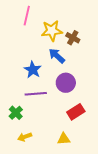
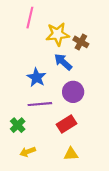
red rectangle: (76, 112) -> (66, 124), moved

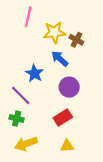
purple line: (40, 104) -> (21, 95), moved, turned 50
green cross: (18, 125) -> (17, 119), turned -32
yellow arrow: (28, 152) -> (26, 144), size x1.5

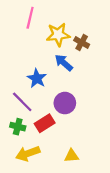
purple circle: (69, 87) -> (65, 103), moved
red rectangle: (63, 117) -> (45, 123), moved

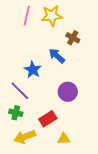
yellow star: (58, 35) -> (52, 16), moved
purple circle: (65, 103) -> (68, 92), moved
red rectangle: (45, 123) -> (48, 119), moved

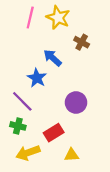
yellow star: (52, 16) -> (58, 18), turned 30
blue arrow: (57, 56) -> (53, 58), moved

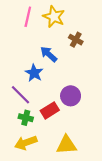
green cross: (18, 126) -> (26, 118), moved
red rectangle: (54, 133) -> (50, 110), moved
yellow triangle: (72, 155) -> (66, 145), size x1.5

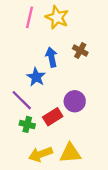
brown cross: (76, 40) -> (80, 51), moved
blue arrow: (49, 54) -> (52, 57), turned 36
yellow arrow: (26, 143) -> (41, 154), moved

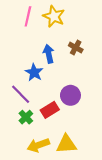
green cross: (27, 124) -> (26, 117), turned 32

